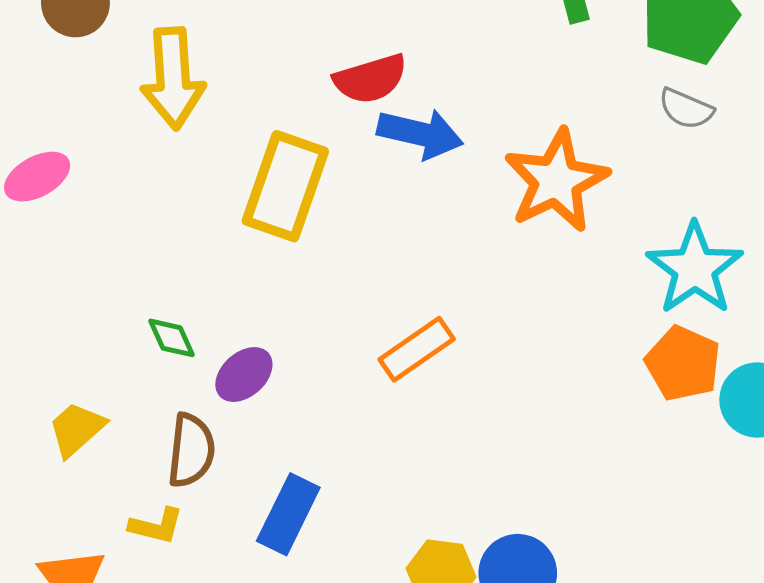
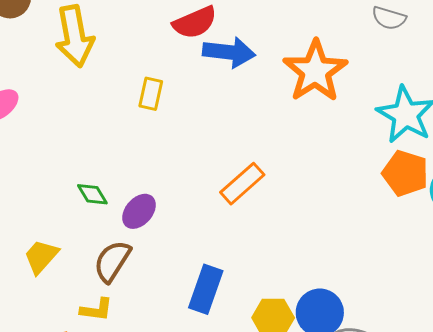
yellow rectangle: (285, 186) -> (151, 94), size x0.5
brown semicircle: (191, 450) -> (112, 261), turned -147
blue rectangle: (288, 514) -> (206, 289), moved

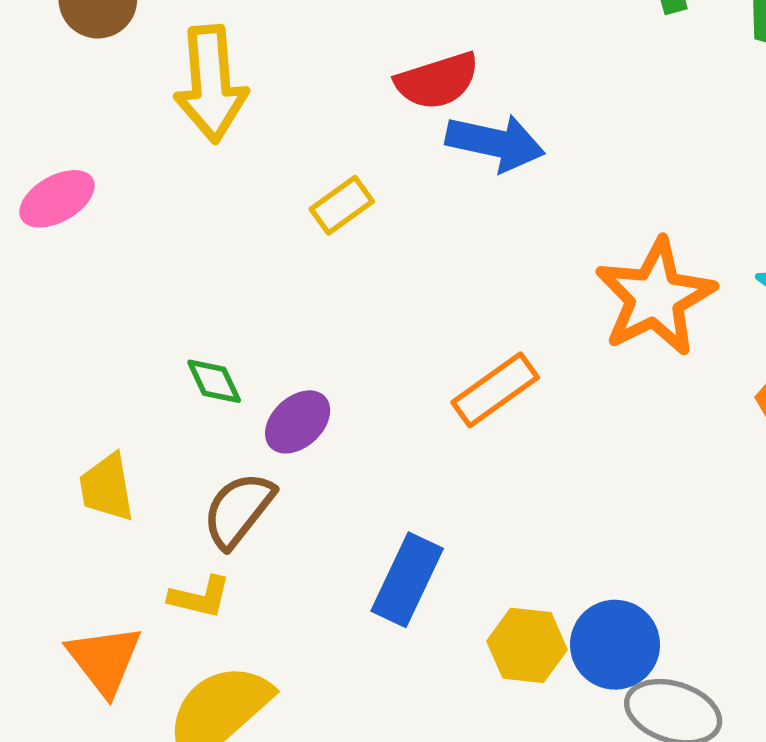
orange star: (315, 71) -> (655, 297), moved
yellow rectangle: (151, 94) -> (342, 205), turned 36
yellow trapezoid: (41, 256) -> (107, 488), turned -57

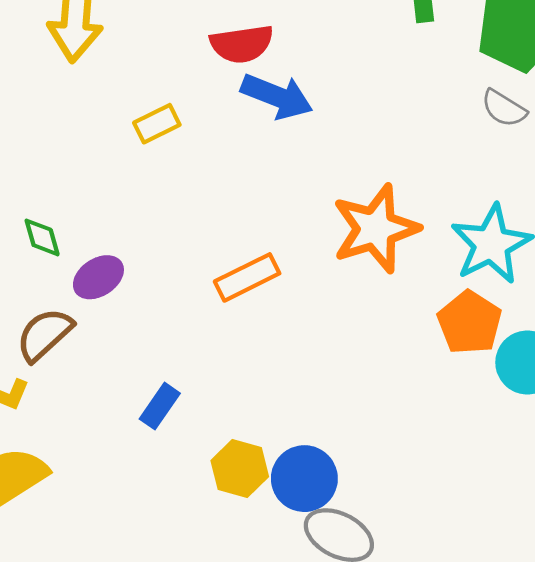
blue rectangle: (407, 580) -> (160, 406), size x0.7

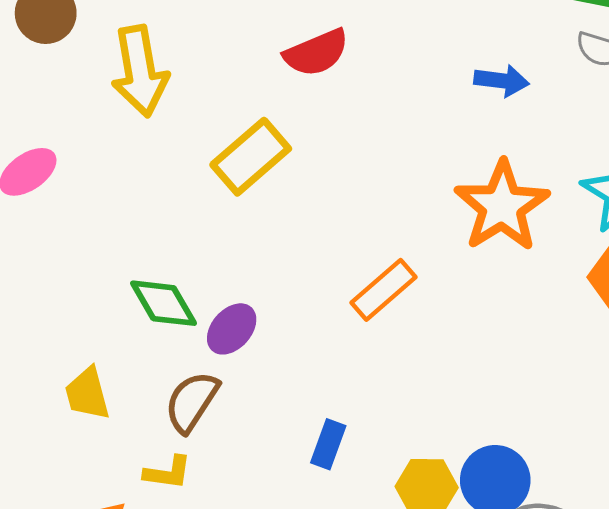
blue arrow: (277, 96) -> (502, 81), moved, size x0.7
yellow rectangle: (157, 124) -> (251, 157), size x1.6
green diamond: (42, 237) -> (164, 303), size x1.5

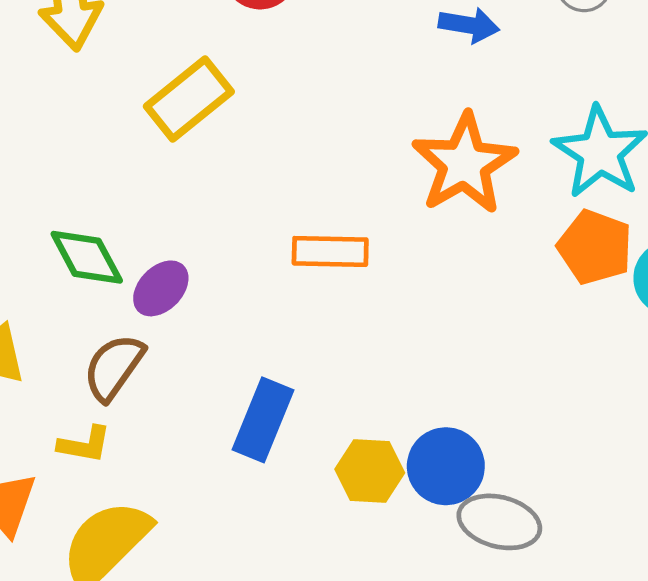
orange rectangle: (384, 290) -> (330, 251), turned 40
blue rectangle: (328, 444) -> (263, 420), size x1.5

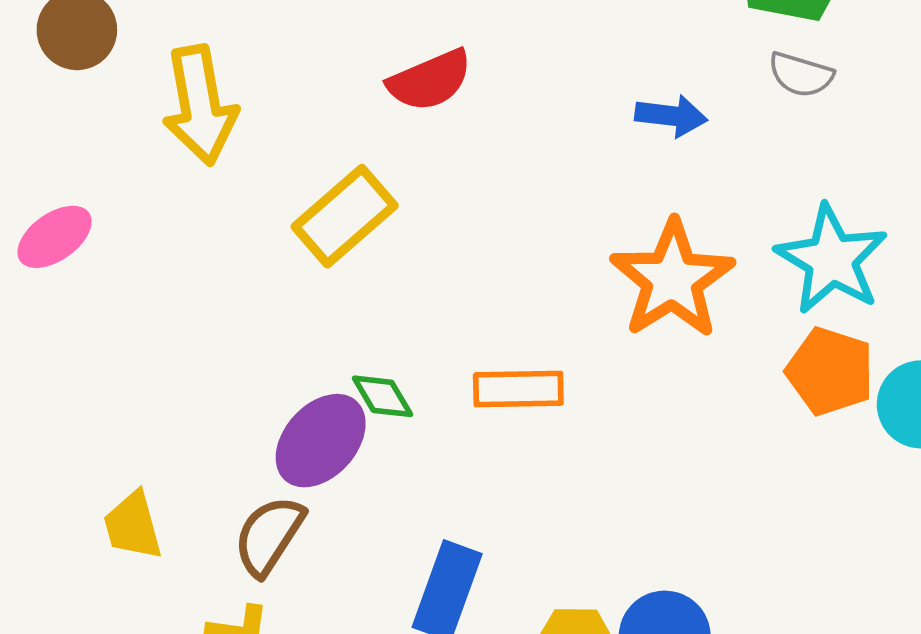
green diamond: (87, 257) -> (383, 396), moved, size x0.7
purple ellipse: (161, 288) -> (321, 441), size x1.4

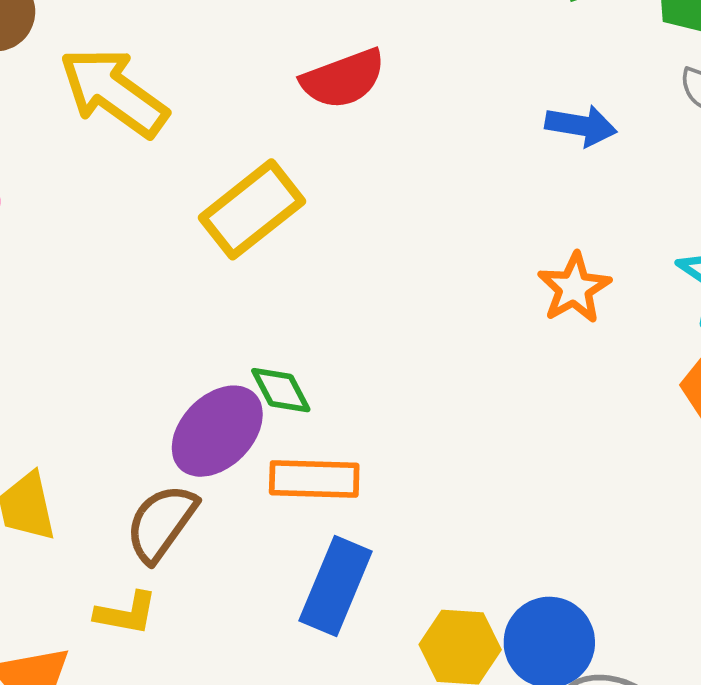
yellow arrow: (200, 105) -> (114, 92), turned 133
orange star: (672, 279) -> (574, 288), size x0.6
orange rectangle: (518, 389) -> (314, 479), moved

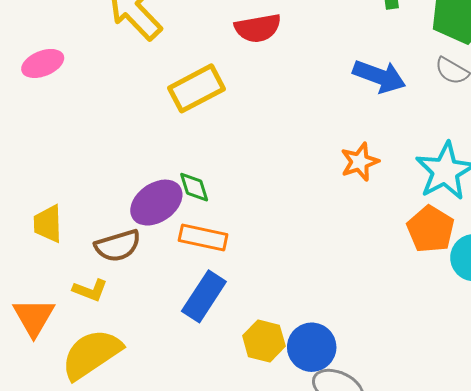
blue arrow: (581, 126) -> (379, 76), size x1.4
brown semicircle: (161, 523) -> (118, 246), turned -153

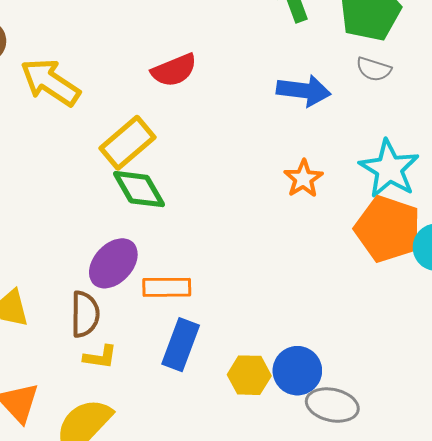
green diamond: (194, 187) -> (139, 189), moved, size x1.6
orange pentagon: (431, 229) -> (388, 229), size x1.4
brown semicircle: (118, 246) -> (85, 314), turned -60
yellow L-shape: (90, 290) -> (100, 357), moved

